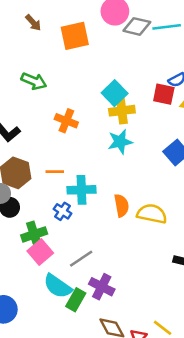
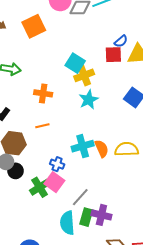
orange line: (55, 172) -> (42, 126), moved
cyan cross: (82, 190) -> (83, 146), moved
pink square: (40, 252) -> (54, 182), moved
cyan semicircle: (58, 286) -> (67, 223), turned 65
green rectangle: (76, 300) -> (86, 217), moved

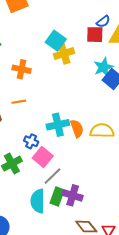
cyan star: (89, 100) -> (103, 67), moved
pink square: (54, 182) -> (43, 157), moved

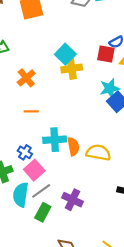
orange cross: (22, 69) -> (26, 78), turned 30
orange line: (19, 102) -> (31, 111), moved
purple cross: (73, 195) -> (73, 200), moved
cyan semicircle: (38, 201) -> (21, 195), moved

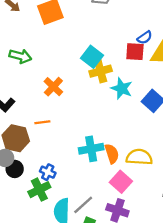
cyan star: (110, 88) -> (122, 88), moved, turned -30
orange line: (31, 111) -> (42, 122), moved
blue cross: (25, 152) -> (48, 172), moved
pink square: (34, 170) -> (121, 182), moved

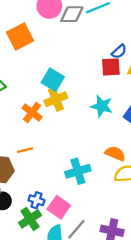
cyan square: (92, 57) -> (53, 80), moved
yellow cross: (101, 71) -> (56, 99), moved
orange semicircle: (112, 154) -> (115, 154), moved, turned -42
pink square: (121, 182) -> (59, 207), moved

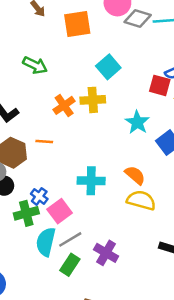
cyan square: (53, 80) -> (108, 67), moved

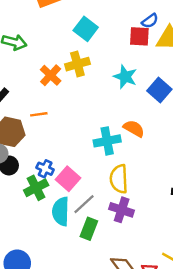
cyan cross: (91, 181) -> (107, 141), moved
yellow semicircle: (141, 200) -> (119, 179), moved, turned -96

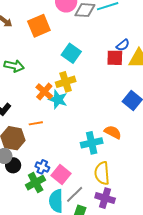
cyan star: (125, 77) -> (58, 99), moved

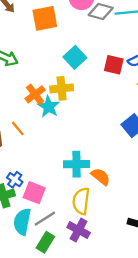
red square: (115, 58) -> (114, 65), moved
orange line: (36, 123) -> (18, 128), turned 48
orange semicircle: (113, 132) -> (101, 177), moved
pink square: (61, 174) -> (34, 193), turned -30

